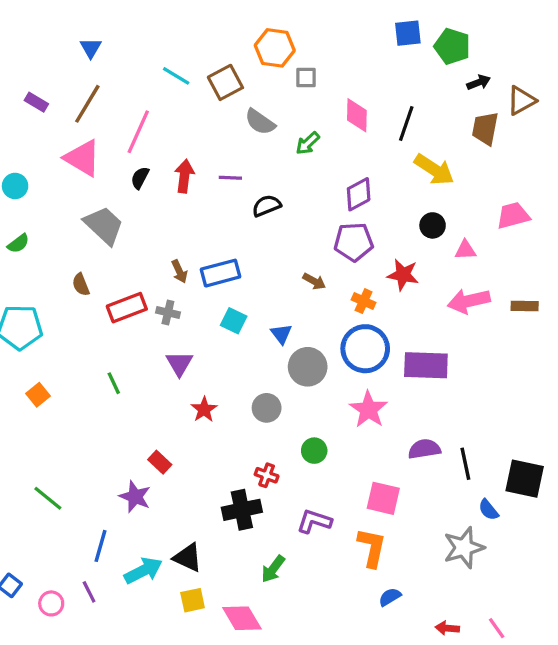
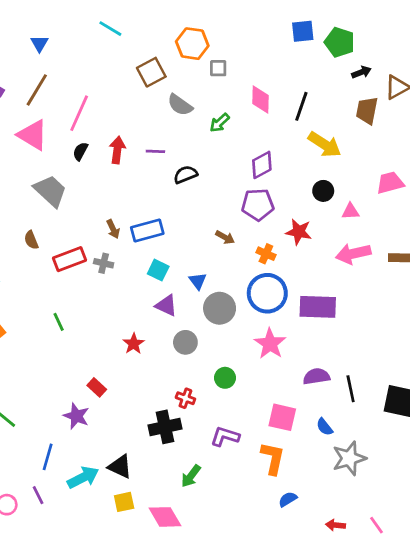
cyan line: (176, 76) -> (110, 29), moved
purple triangle: (179, 363) -> (166, 306), moved, turned -35
blue semicircle: (488, 510) -> (325, 427), moved

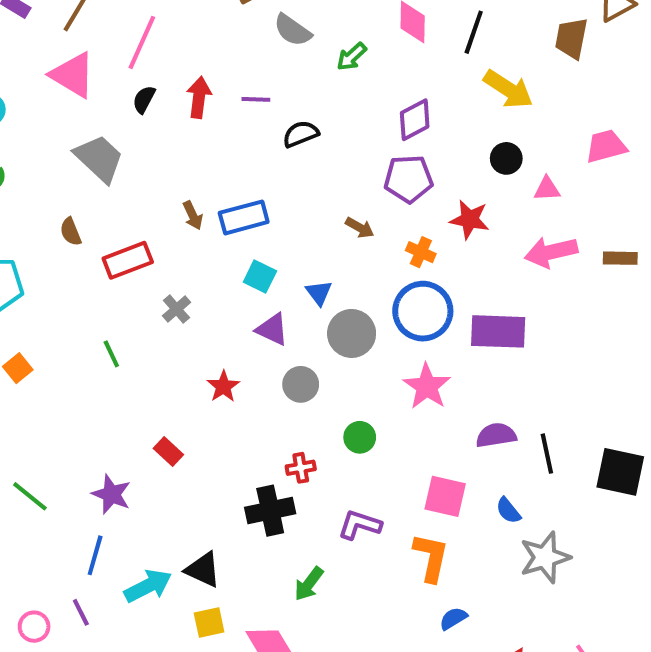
gray cross: (104, 263) -> (177, 309), moved, turned 36
red cross: (185, 398) -> (301, 468), turned -30
purple star: (76, 416) -> (111, 494), moved

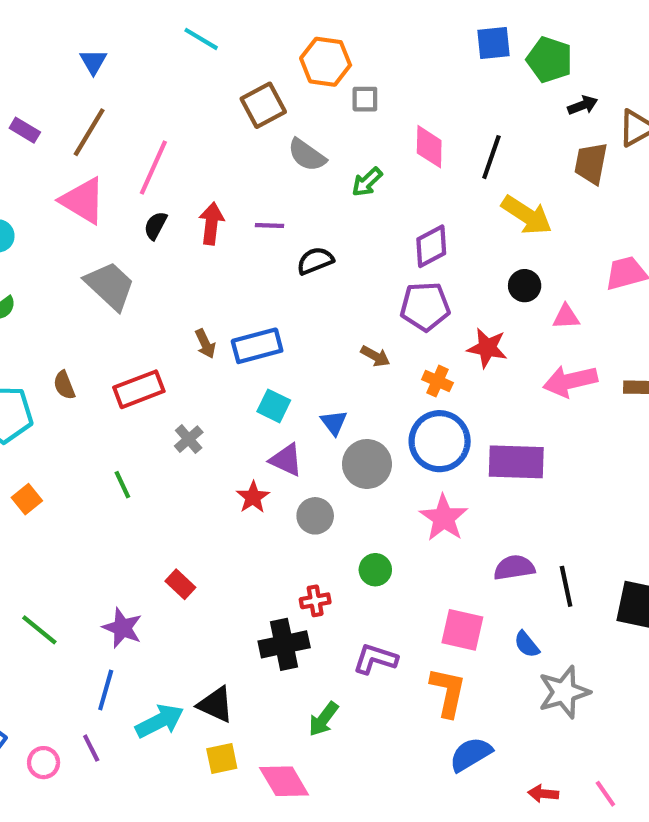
brown semicircle: (71, 232) -> (64, 385), moved
red star: (223, 386) -> (253, 497), moved
blue semicircle: (453, 618) -> (471, 754), size x1.5

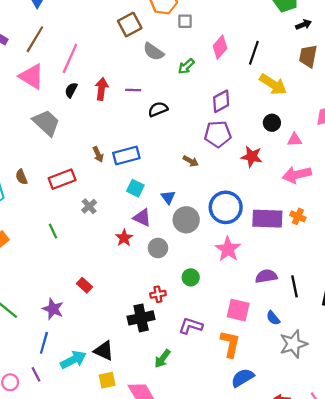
pink diamond: (429, 147) -> (220, 47), turned 40
orange cross: (437, 381) -> (298, 216), moved

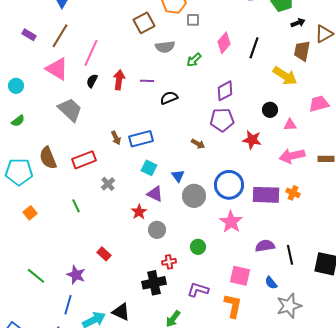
gray semicircle: (153, 52) -> (165, 47), turned -42
yellow arrow: (273, 84) -> (285, 76), moved
brown semicircle: (21, 177) -> (48, 158), size x1.6
gray circle: (158, 248) -> (157, 230), moved

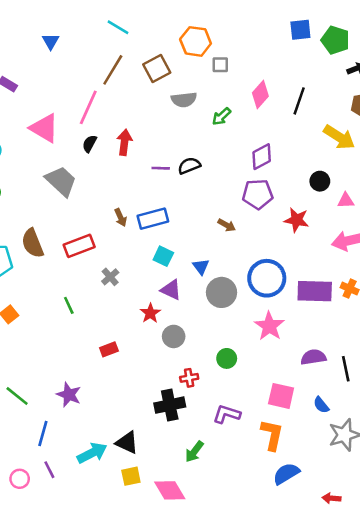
brown line: (60, 36) -> (113, 70), moved
purple line: (147, 81) -> (161, 168), moved
red rectangle: (104, 254) -> (109, 349), moved, turned -64
blue line: (68, 305) -> (43, 433), moved

